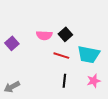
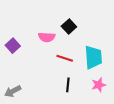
black square: (65, 34) -> (69, 27), moved
cyan trapezoid: (89, 55) -> (93, 57), turned -105

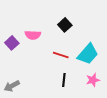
pink semicircle: (47, 37) -> (33, 35), moved
cyan trapezoid: (93, 57) -> (88, 54), turned 45

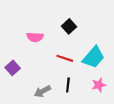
purple square: (12, 43) -> (13, 68), moved
gray arrow: (12, 86) -> (42, 91), moved

